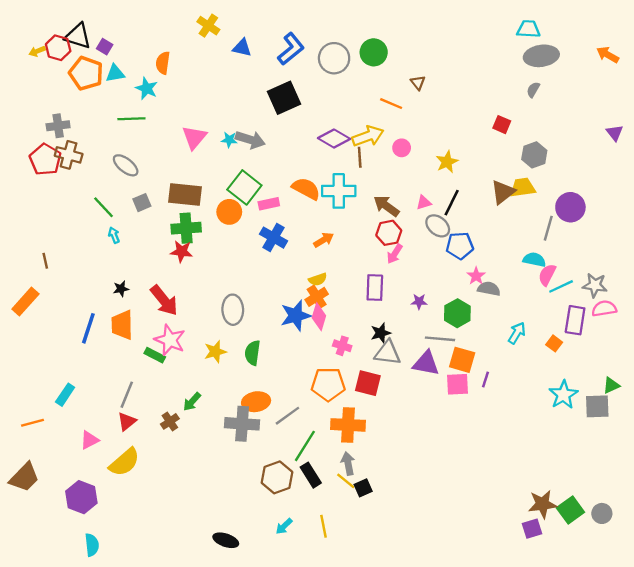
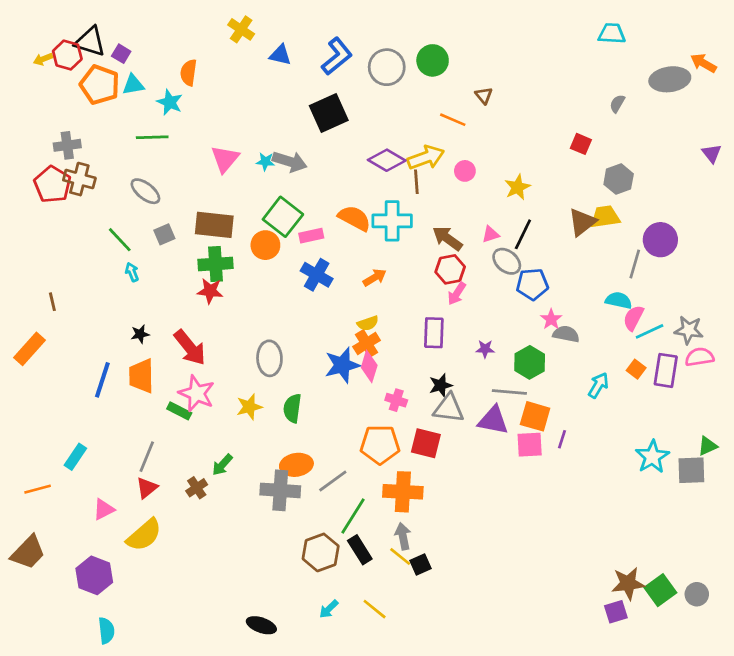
gray ellipse: (541, 56) -> (670, 79), moved
orange square: (554, 343) -> (636, 369), moved
yellow line: (324, 526) -> (375, 609), turned -40

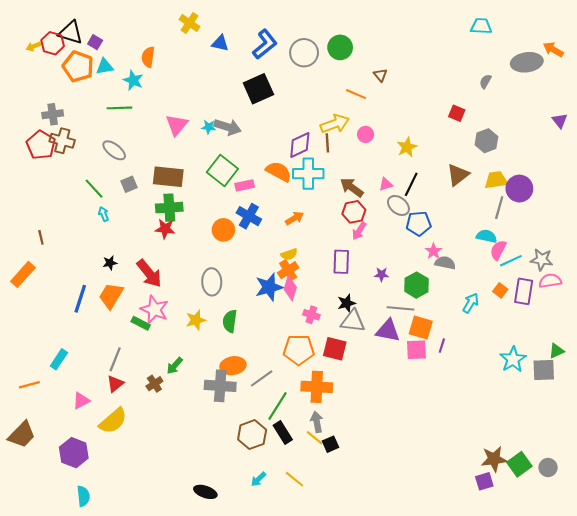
purple diamond: (387, 160) -> (300, 145), moved, turned -56
yellow trapezoid: (605, 217) -> (496, 180), moved
orange circle: (265, 245) -> (223, 230), moved
orange trapezoid: (141, 376) -> (111, 296), turned 32

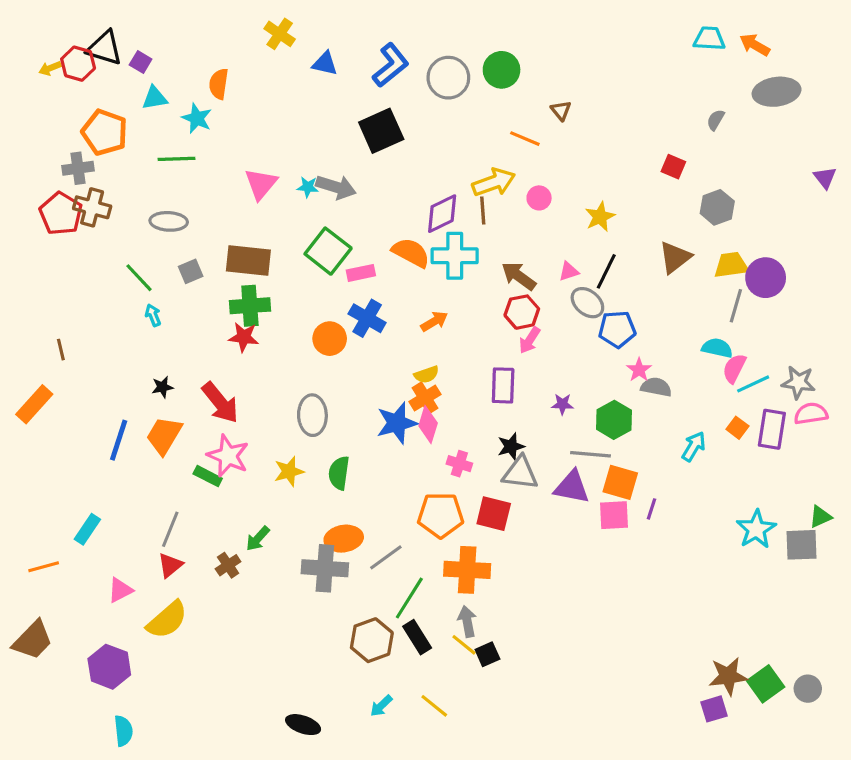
orange arrow: (553, 50) -> (755, 45), moved
orange pentagon: (78, 67) -> (105, 132), moved
gray ellipse: (114, 150) -> (169, 221), turned -35

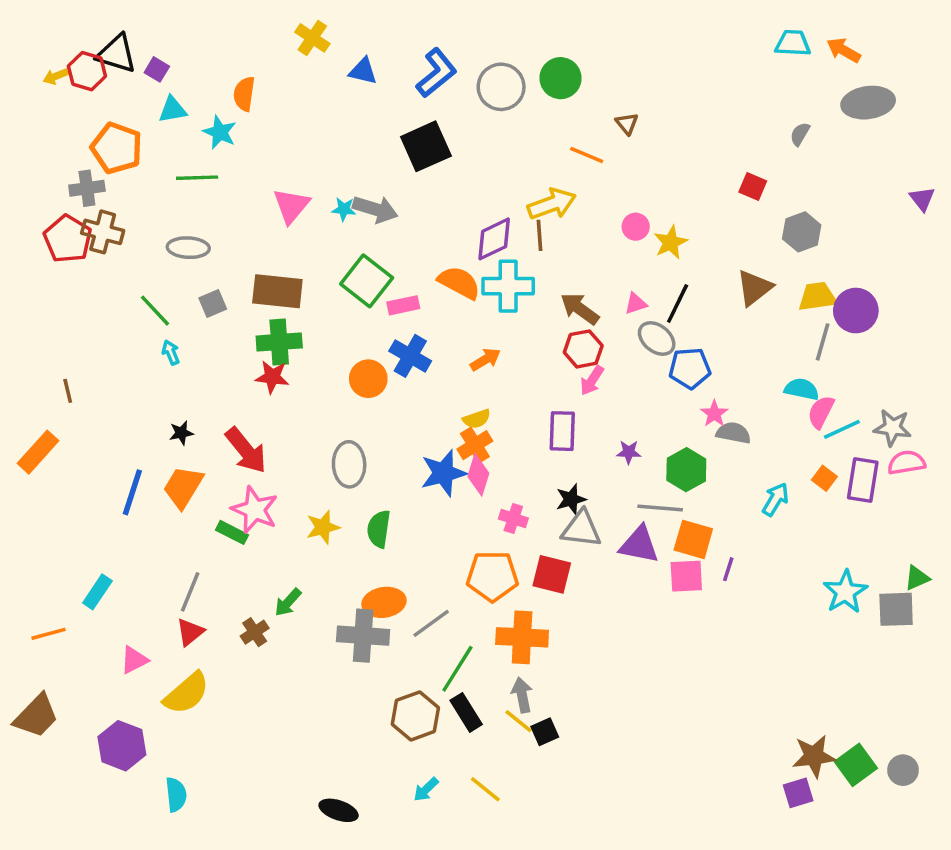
pink circle: (539, 198) -> (636, 227), moved
cyan semicircle: (123, 731) -> (176, 795), moved

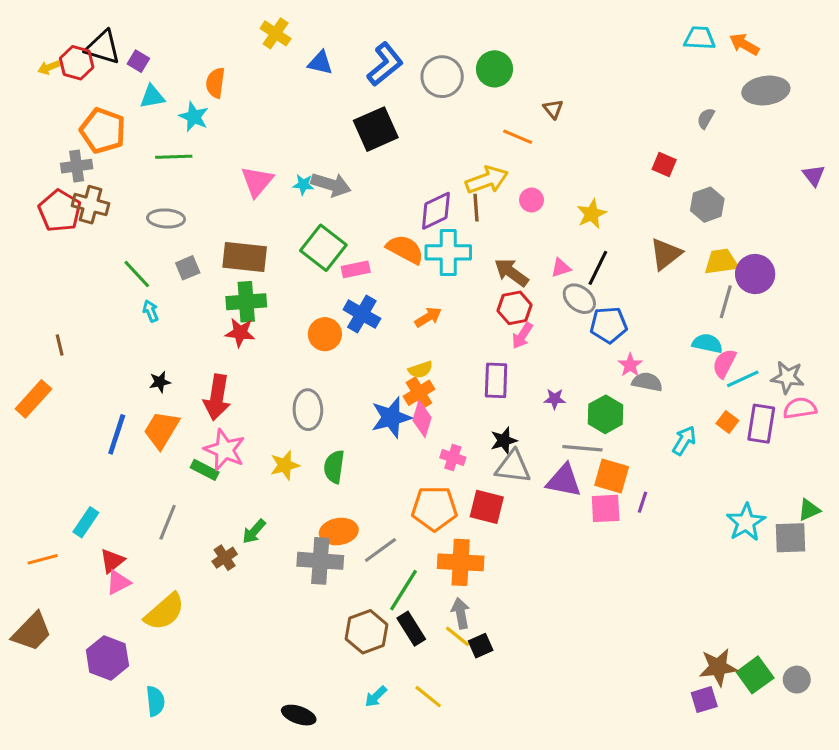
pink circle: (636, 227) -> (532, 200), moved
red arrow: (246, 450) -> (217, 397), turned 48
red triangle: (190, 632) -> (112, 561), moved

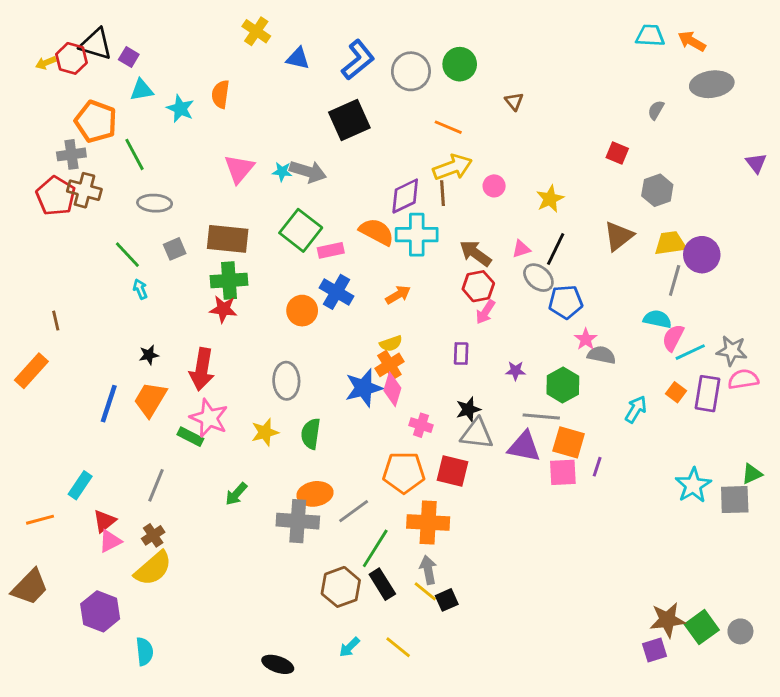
orange semicircle: (215, 83) -> (220, 94), moved
orange line: (518, 137) -> (448, 127), moved
green line: (174, 157) -> (135, 154), moved, turned 64
purple rectangle: (496, 380) -> (461, 354), size x0.7
brown cross: (225, 558) -> (153, 535), moved

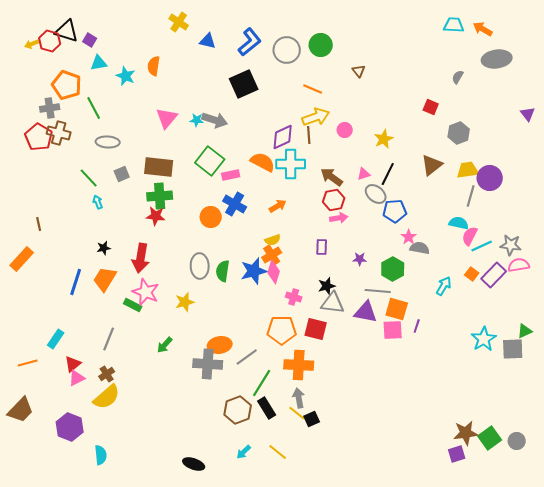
pink arrow: (485, 312) -> (339, 218), turned -132
purple rectangle: (707, 394) -> (494, 275), turned 35
green semicircle: (311, 434) -> (223, 271), moved

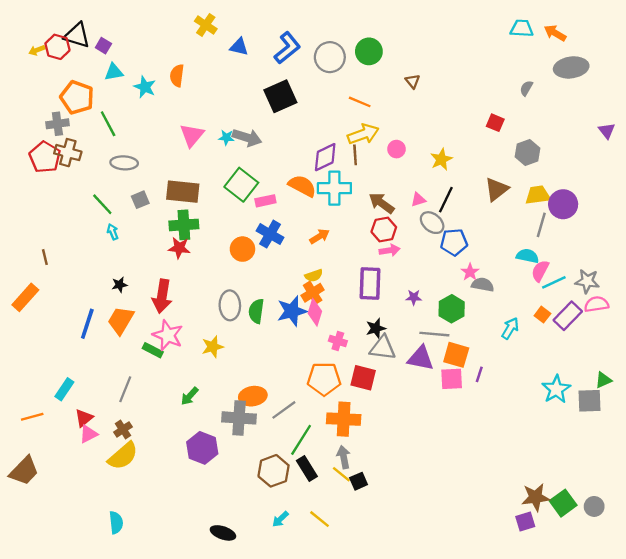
purple rectangle: (322, 247) -> (370, 284), size x1.8
purple hexagon: (70, 427) -> (202, 448), moved

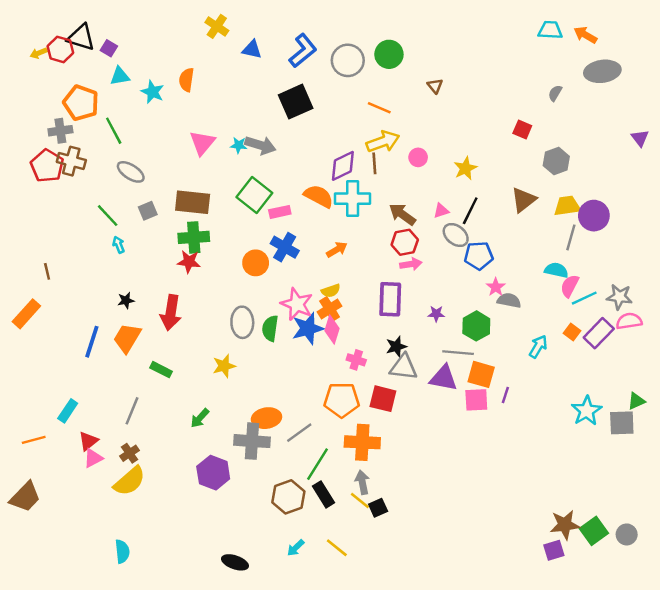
gray ellipse: (124, 163) -> (131, 172), turned 30
pink star: (168, 335) -> (297, 304), moved

